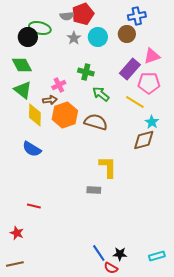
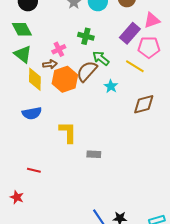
brown semicircle: (96, 122) -> (87, 71), moved, turned -65
cyan star: (152, 122) -> (111, 86), moved
blue semicircle: (32, 149) -> (32, 113), turned -42
yellow L-shape: (108, 167) -> (68, 132), moved

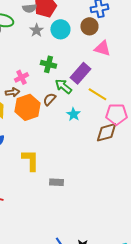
pink triangle: (152, 20) -> (102, 48), moved, turned 36
purple rectangle: (130, 33) -> (80, 73), moved
pink pentagon: (149, 47) -> (116, 114), moved
brown semicircle: (87, 71) -> (49, 99), size x0.6

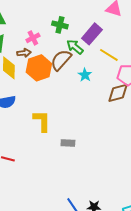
brown semicircle: (49, 99) -> (61, 60), size x1.6

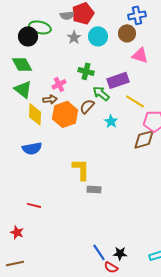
purple rectangle: (92, 34) -> (118, 80), turned 30
brown semicircle: (61, 60) -> (87, 106), size x0.7
yellow L-shape: (42, 121) -> (81, 169), moved

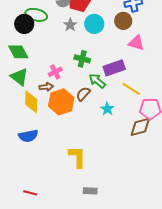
gray rectangle: (94, 189) -> (90, 191), moved

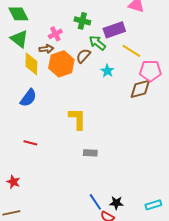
blue semicircle: (28, 136) -> (28, 98), turned -42
red line: (30, 193) -> (30, 143), moved

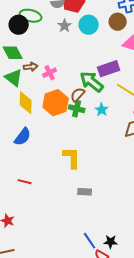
green cross: (82, 21) -> (77, 109), moved
green arrow: (97, 43) -> (92, 82), size x1.4
brown arrow: (46, 49) -> (31, 67), moved

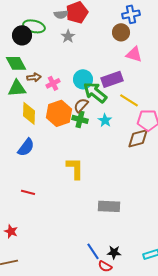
cyan circle: (89, 25) -> (83, 79), moved
green triangle: (14, 78) -> (17, 88), turned -42
gray rectangle: (85, 192) -> (109, 206), moved, size x1.5

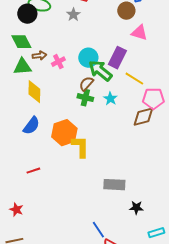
purple rectangle: (112, 79) -> (117, 58), turned -45
orange hexagon: (59, 113) -> (64, 133), moved
red line: (28, 192) -> (33, 171), turned -32
black star: (114, 252) -> (136, 208), moved

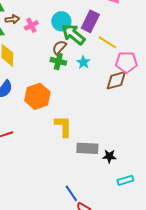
yellow L-shape: (80, 147) -> (63, 126), moved
black star: (136, 208) -> (109, 156), moved
cyan rectangle: (156, 233) -> (125, 180), moved

